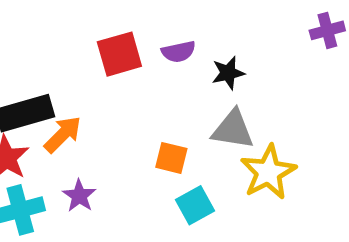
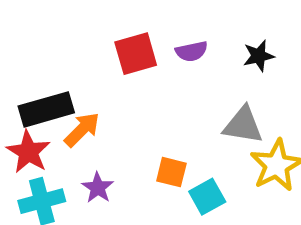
black star: (228, 73) -> (259, 56), moved
orange square: (171, 158) -> (171, 172), moved

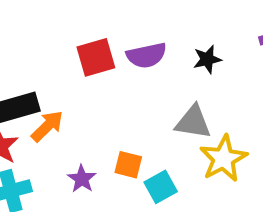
purple semicircle: (192, 51) -> (146, 55), size x1.4
purple star: (98, 188) -> (82, 179), moved

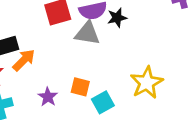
black star: (207, 59) -> (117, 18), moved
gray triangle: (193, 122) -> (87, 33), moved

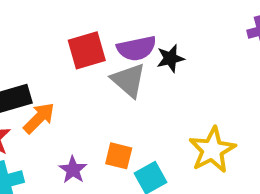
gray triangle: (87, 33) -> (129, 80), turned 32

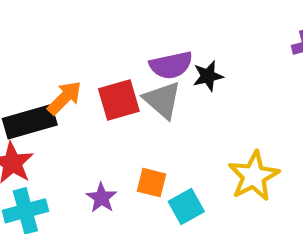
red square: (87, 50) -> (119, 100), moved
orange arrow: (39, 118) -> (65, 98), moved

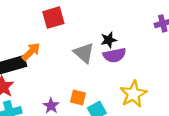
purple semicircle: (171, 65) -> (115, 55), moved
red square: (119, 100) -> (53, 18), moved

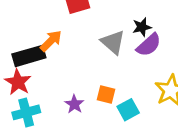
purple semicircle: (115, 55) -> (149, 45), turned -30

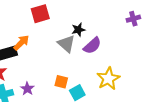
black star: (142, 27) -> (78, 30), moved
purple star: (74, 104) -> (27, 89), moved

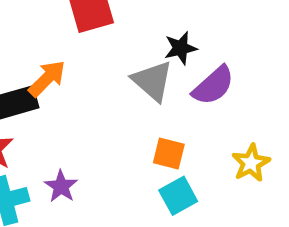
yellow star: (108, 79) -> (251, 163), size x0.7
orange square: (61, 82) -> (169, 154), moved

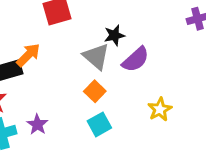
orange square: (169, 154) -> (95, 91), moved, turned 30
cyan square: (178, 196) -> (99, 124), moved

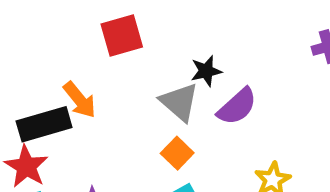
orange arrow: (28, 55) -> (80, 100), turned 96

